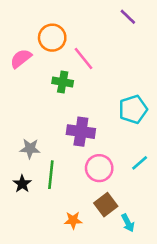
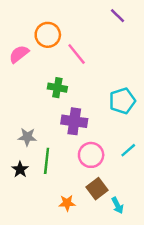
green cross: (63, 82) -> (57, 88), moved

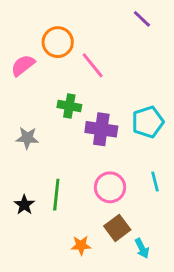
purple cross: (74, 121) -> (101, 129), moved
gray star: (27, 137) -> (27, 138), moved
cyan line: (128, 150) -> (155, 182), turned -63

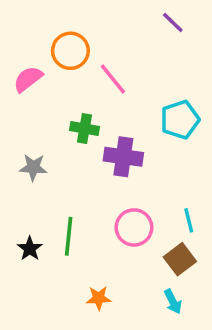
cyan pentagon: (148, 122) -> (180, 120), moved
brown square: (117, 228) -> (180, 259), moved

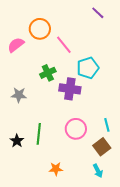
cyan pentagon: (180, 120) -> (88, 68), moved
green cross: (85, 129) -> (48, 73), turned -35

